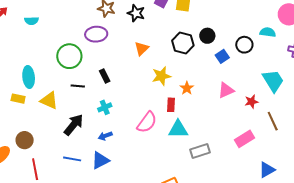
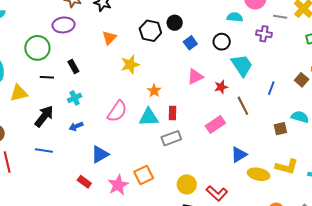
black circle: (244, 45) -> (222, 42), moved
orange star: (187, 88) -> (154, 91), moved
yellow triangle: (49, 101) -> (19, 93), turned -36
red rectangle: (171, 105) -> (172, 113), moved
blue triangle: (100, 160) -> (100, 154), moved

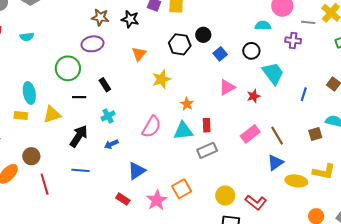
brown line: (243, 106) -> (277, 136), moved

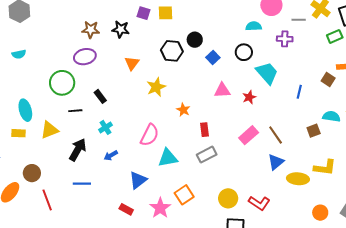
pink triangle: (227, 87) -> (222, 90), turned 30
cyan triangle: (183, 131) -> (168, 158), moved

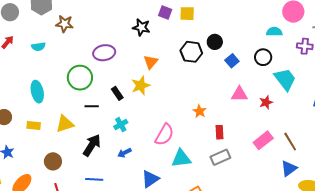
brown star: (91, 30) -> (64, 24), moved
yellow star: (156, 87) -> (141, 85), moved
cyan ellipse: (25, 110) -> (37, 92), moved
brown circle: (32, 173) -> (53, 161), moved

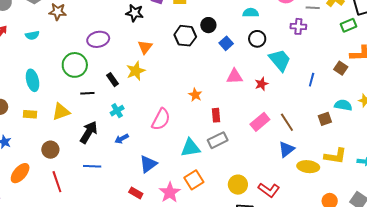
cyan semicircle: (274, 32) -> (251, 13), moved
cyan triangle: (181, 158) -> (190, 148), moved

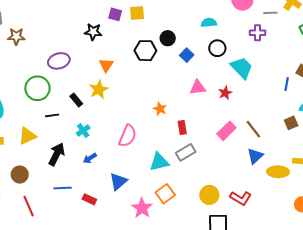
blue line: (312, 80) -> (287, 84), moved
red rectangle: (136, 193) -> (89, 199), moved

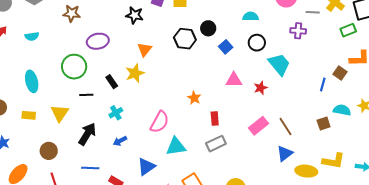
brown star: (16, 36) -> (72, 13), moved
yellow triangle: (27, 136) -> (60, 113), turned -36
cyan triangle: (159, 162) -> (176, 146), moved

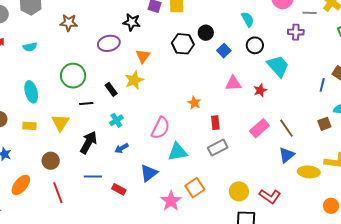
cyan semicircle: (251, 16) -> (248, 19), turned 63
purple ellipse: (98, 41) -> (109, 43), moved

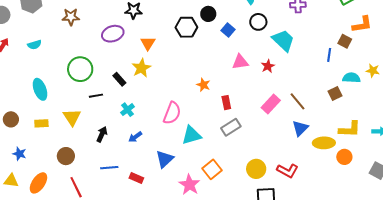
black arrow: (89, 142) -> (102, 134), size x0.7
orange circle: (331, 206) -> (344, 157), moved

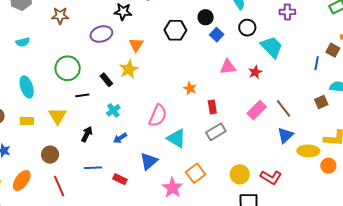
black circle: (208, 14) -> (206, 17), moved
cyan triangle: (191, 135) -> (176, 138), turned 45

